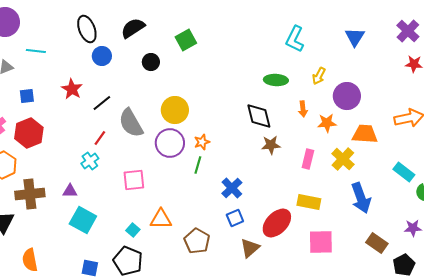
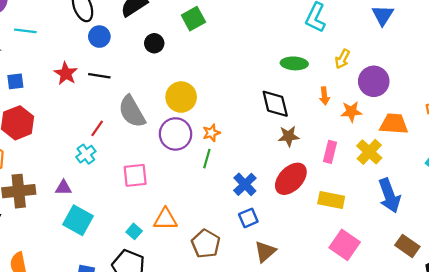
black line: (102, 103) -> (99, 76), moved, turned 48
red ellipse: (277, 223) -> (291, 179), moved
pink square: (321, 242) -> (345, 245), turned 36

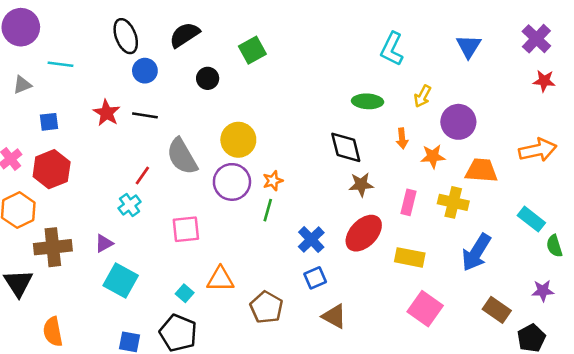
yellow cross: (369, 152) -> (453, 202), turned -30
purple triangle: (64, 188) -> (104, 243), turned -30
blue arrow: (389, 196) -> (476, 252), turned 52
brown triangle: (265, 252) -> (334, 316), turned -50

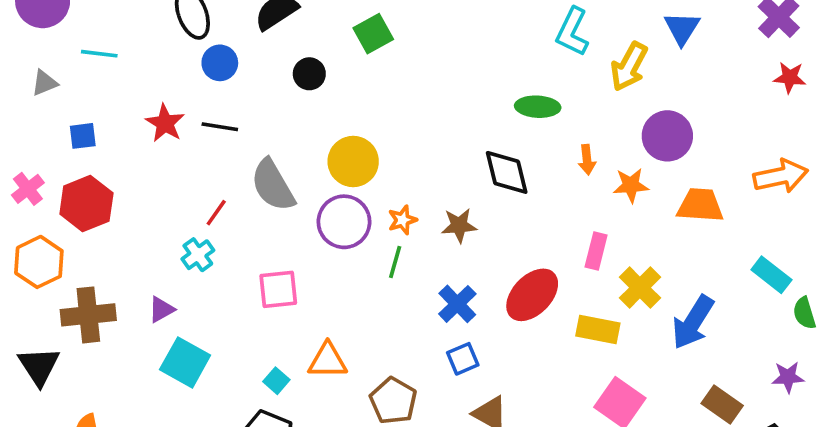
yellow arrow: (423, 96) -> (629, 66), moved, size x1.5
brown star: (361, 185) -> (459, 225), moved
yellow cross: (453, 202) -> (640, 288), moved, turned 32

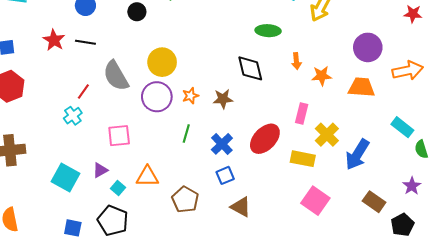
purple circle: (667, 136) -> (368, 47), moved
green line: (395, 262) -> (186, 133), moved
purple triangle: (161, 309) -> (100, 170), moved
purple star: (788, 377) -> (412, 186), turned -30

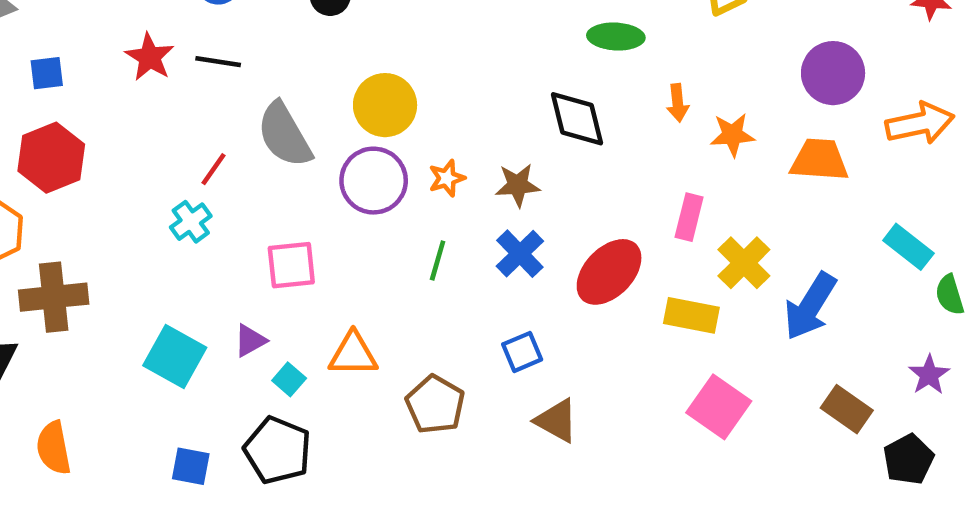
blue cross: (222, 144) -> (520, 254), moved

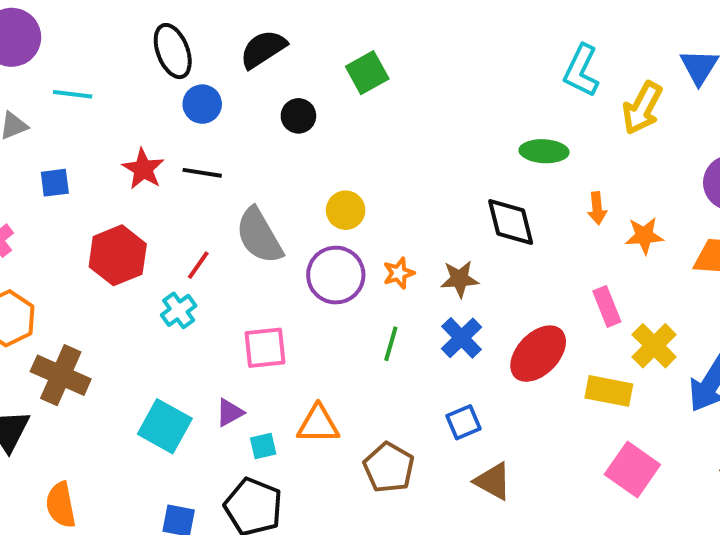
yellow circle: (385, 105) -> (346, 210), size x0.7
red hexagon: (51, 158) -> (118, 255), moved
pink rectangle: (689, 217) -> (607, 306), turned -36
brown cross: (54, 297) -> (61, 375), turned 30
cyan square: (289, 379) -> (263, 446), turned 36

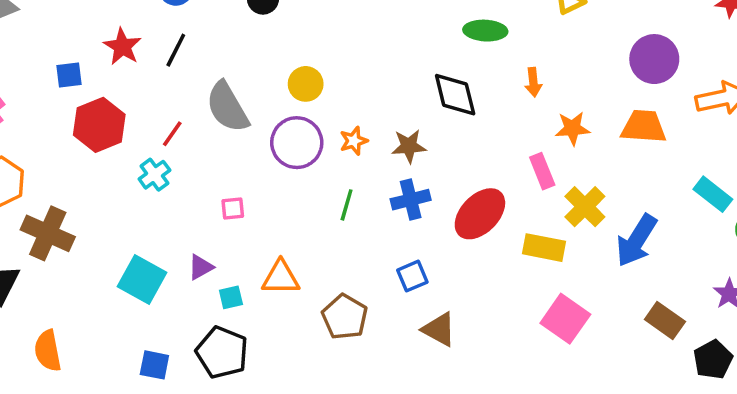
black line: (202, 173) -> (176, 50), turned -72
blue square: (55, 183) -> (69, 75), moved
orange star: (644, 236) -> (572, 128), moved
blue cross: (462, 338) -> (411, 200), turned 30
pink square: (265, 348) -> (233, 208), size x0.6

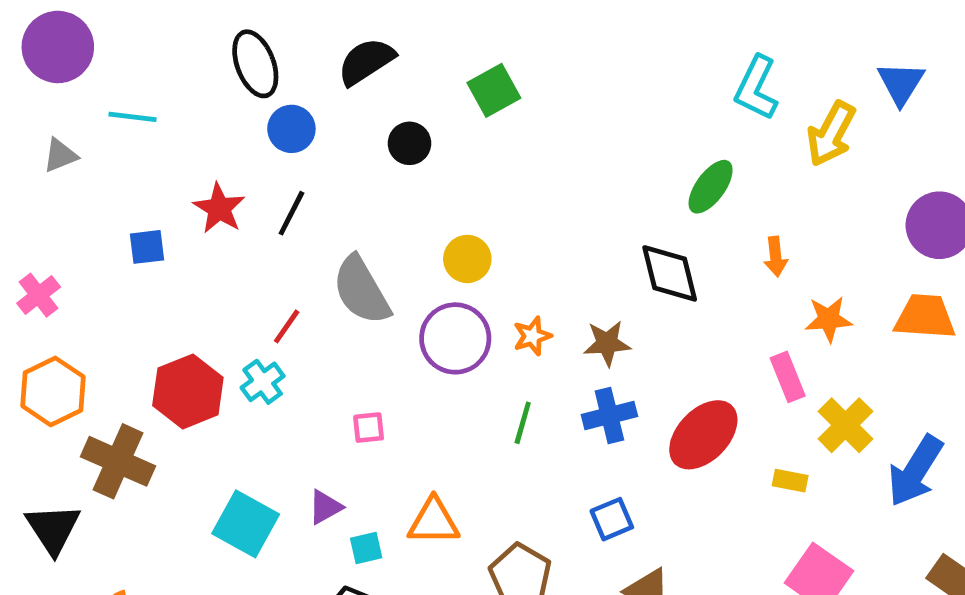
green ellipse: (485, 31) -> (711, 187), turned -57
red hexagon: (99, 125) -> (188, 391), moved
yellow rectangle: (544, 248) -> (790, 481), size x0.6

